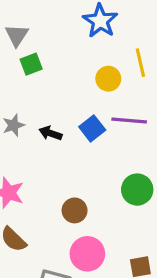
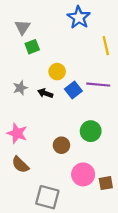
yellow circle: (108, 79) -> (57, 72), moved
green circle: (137, 190) -> (91, 131), moved
pink circle: (87, 254) -> (83, 174), moved

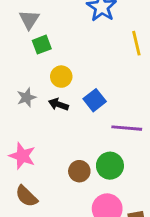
yellow circle: (57, 72) -> (61, 77), moved
purple line: (98, 85) -> (127, 128), moved
green circle: (91, 131) -> (110, 166), moved

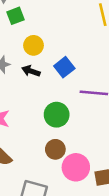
green circle: (110, 166) -> (57, 115), moved
brown circle: (79, 171) -> (55, 149), moved

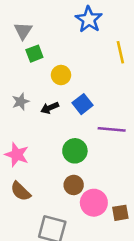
yellow circle: (34, 45) -> (61, 75), moved
black arrow: (31, 71) -> (50, 108), turned -42

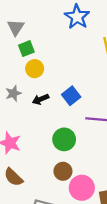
yellow circle: (61, 75) -> (35, 69), moved

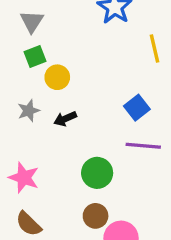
green square: (26, 49) -> (35, 57), moved
blue square: (71, 96) -> (137, 108), moved

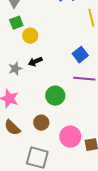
gray star: (29, 111) -> (15, 69), moved
brown circle: (96, 216) -> (41, 123), moved

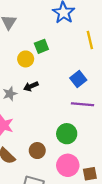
green square: (16, 23) -> (41, 46), moved
green circle: (55, 96) -> (67, 134), moved

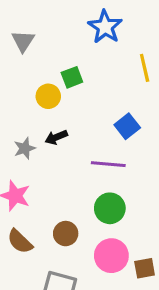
purple line: (82, 104) -> (108, 164), moved

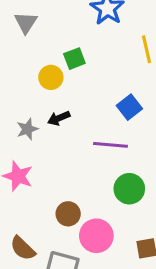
green circle: (110, 208) -> (129, 189), moved
brown semicircle: (20, 241) -> (23, 248), moved
pink circle: (111, 256) -> (96, 236), moved

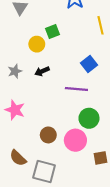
gray star: (27, 129) -> (15, 71), moved
pink circle: (96, 236) -> (75, 140), moved

